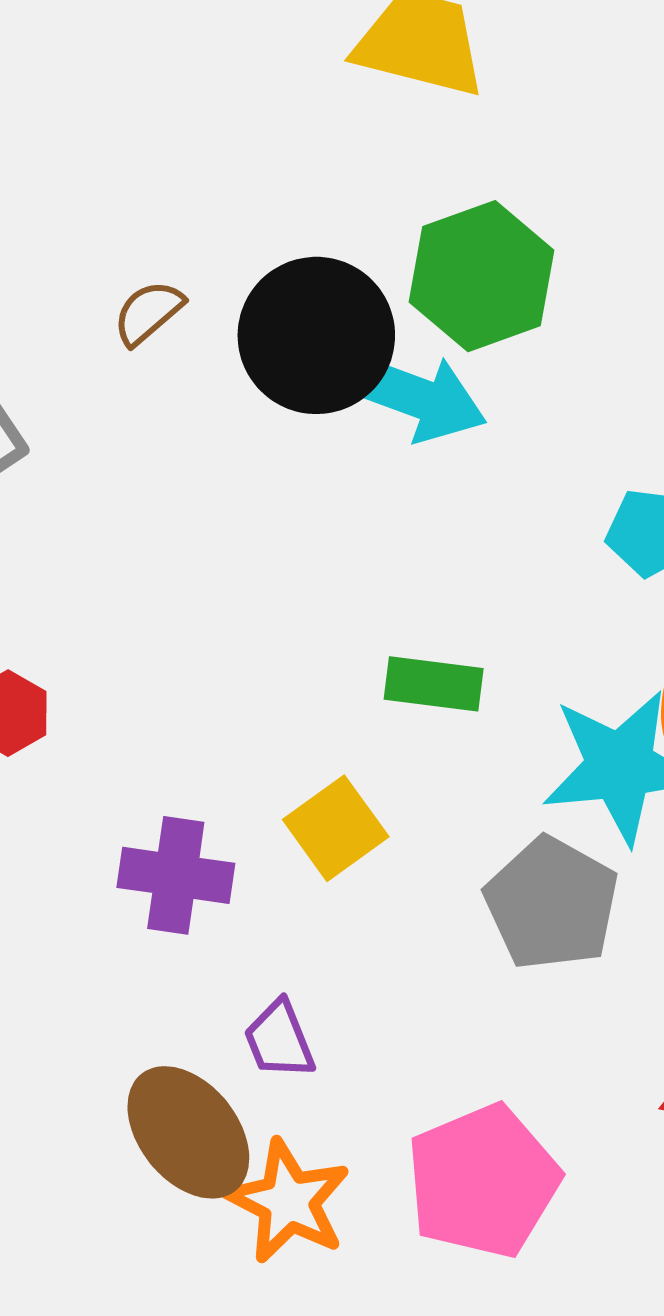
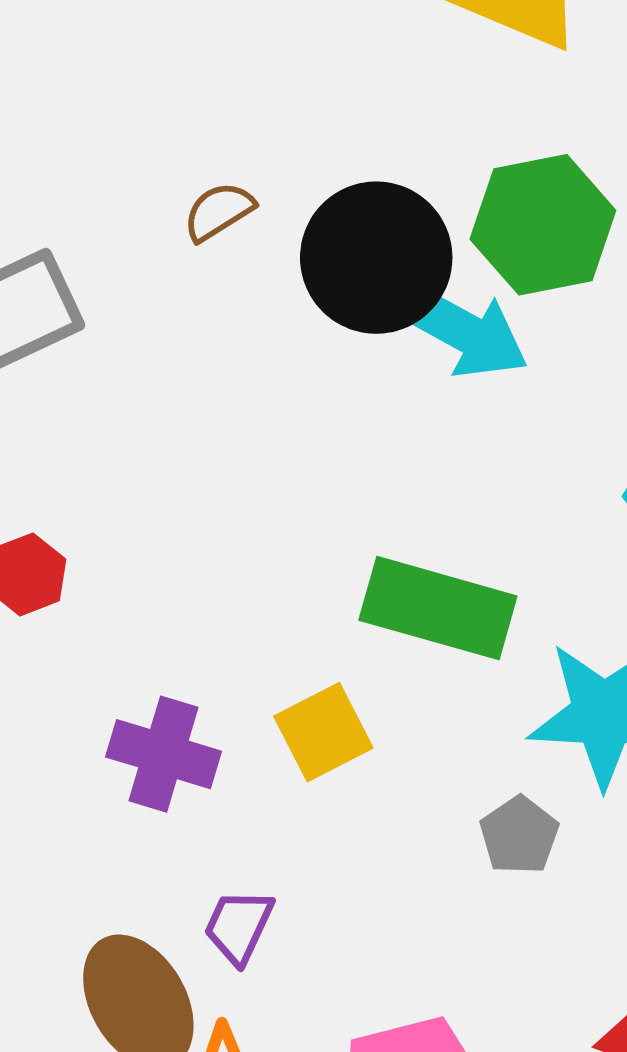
green rectangle: (434, 684) -> (438, 608), size x1.6
gray pentagon: (552, 904) -> (519, 835), size x0.6
purple trapezoid: (279, 1040) -> (239, 926), turned 38

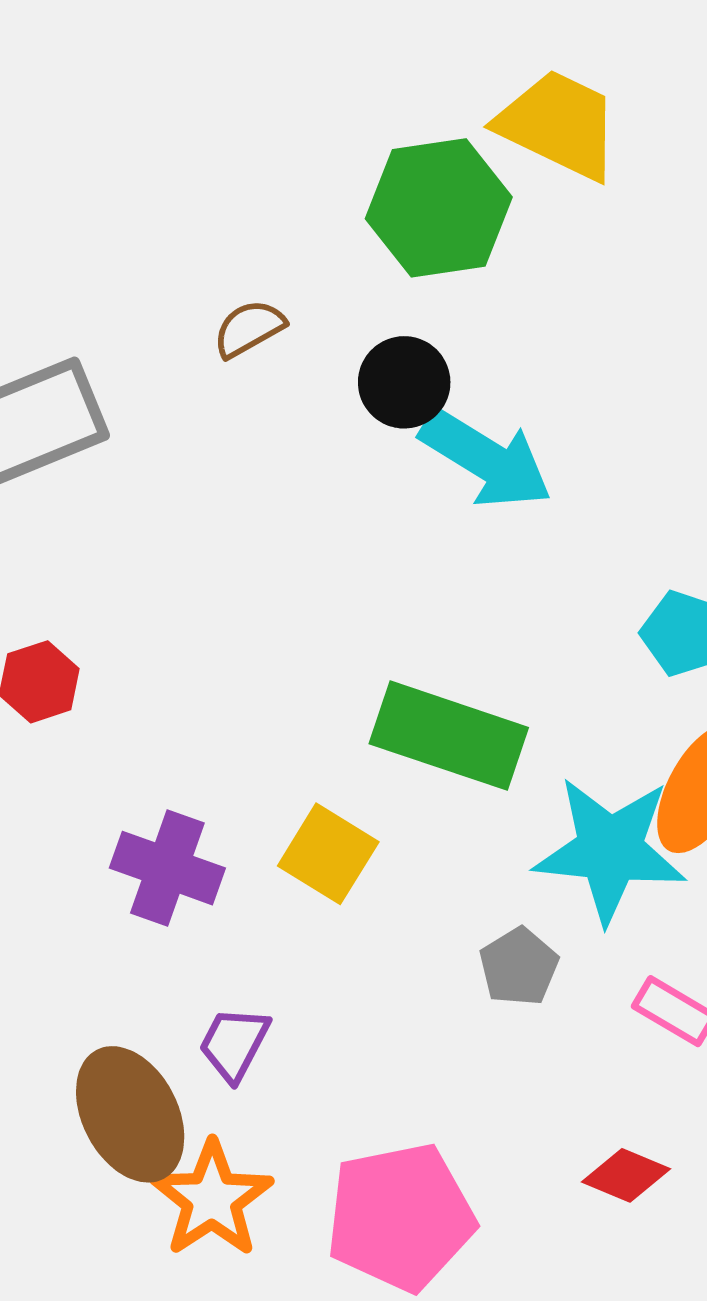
green hexagon: (543, 225) -> (439, 208), moved
black circle: (376, 258) -> (404, 382), size x0.6
yellow square: (323, 732) -> (328, 854), turned -34

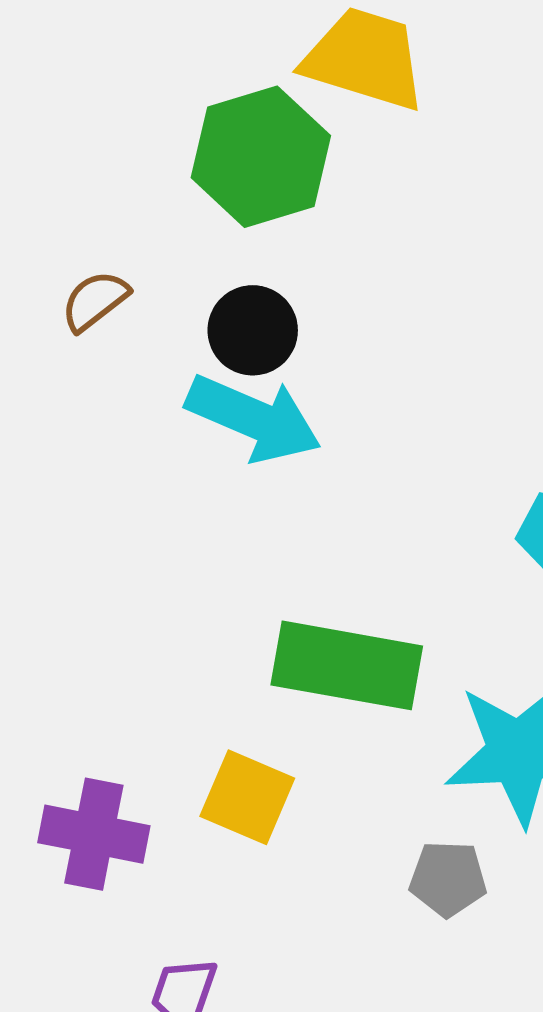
cyan arrow: (486, 459) -> (254, 418), moved
gray pentagon: (519, 967) -> (448, 879), turned -30

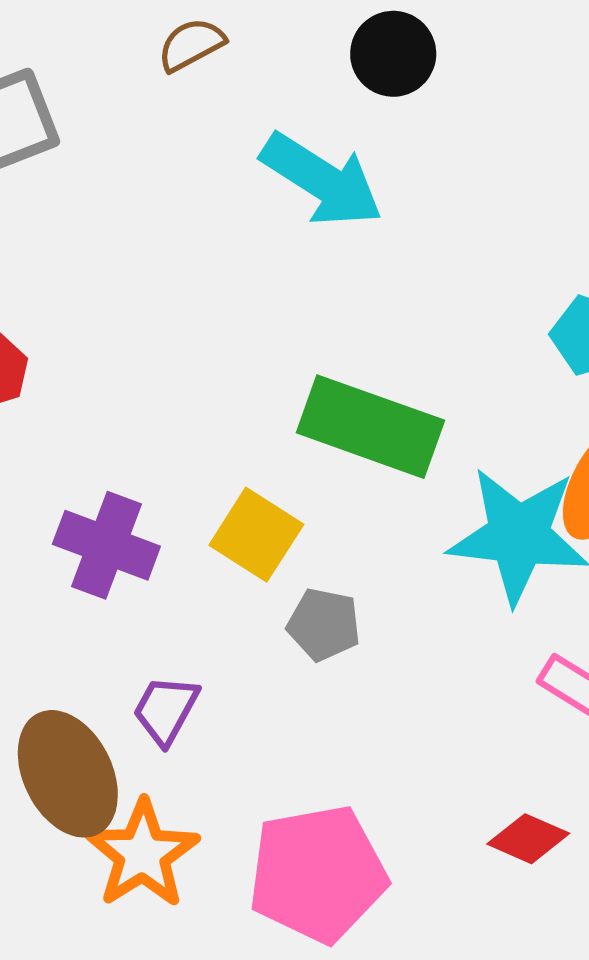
black circle: (253, 330) -> (393, 54), moved
gray pentagon: (448, 879) -> (324, 624), moved

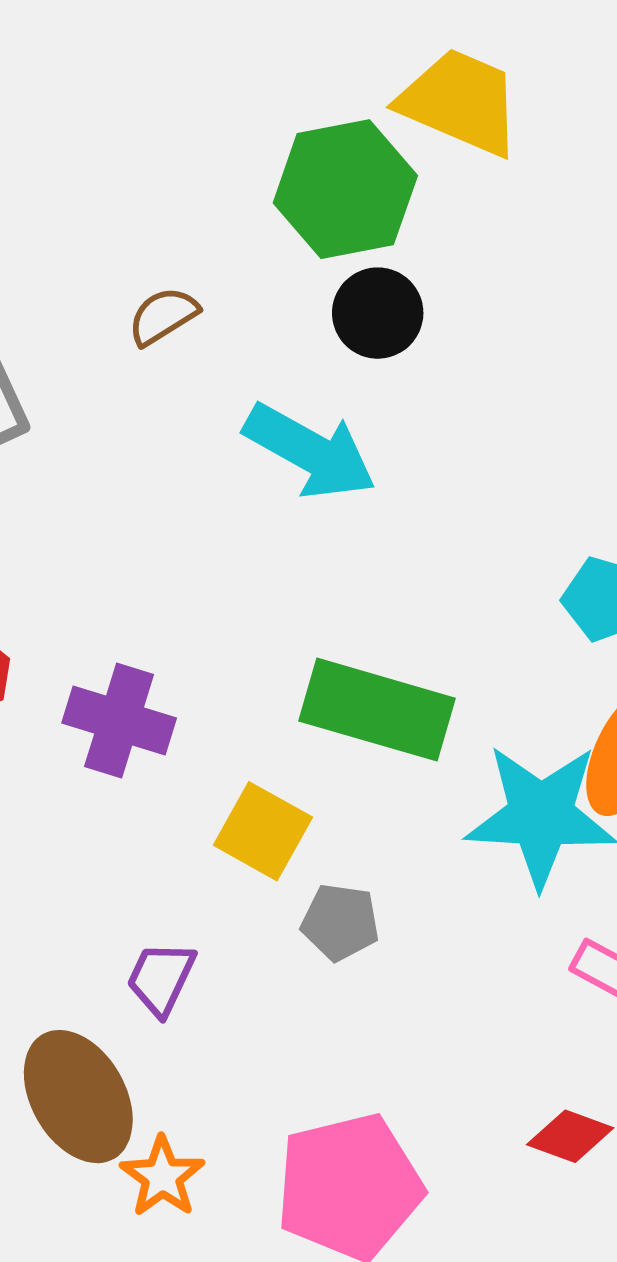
purple cross: (106, 545) -> (119, 720), moved
purple trapezoid: (166, 710) -> (161, 978), moved
orange star: (142, 854) -> (162, 1177), size x0.7

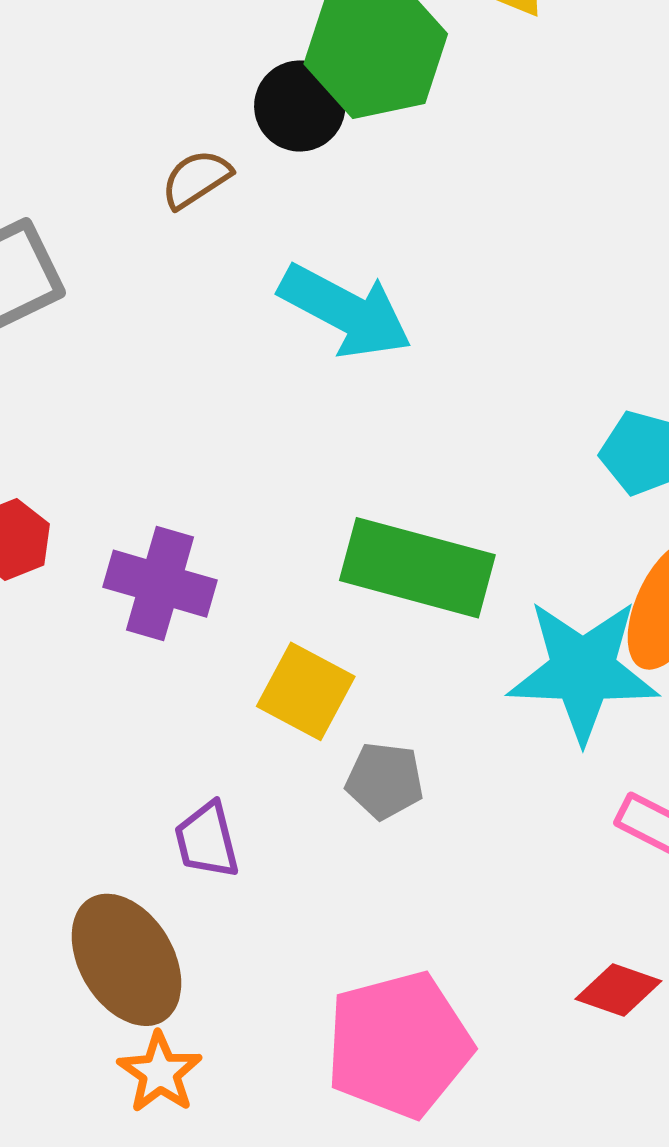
black circle: (378, 313) -> (300, 106), moved
purple trapezoid: (161, 978) -> (207, 840), turned -38
orange star: (162, 1177) -> (160, 1072), moved

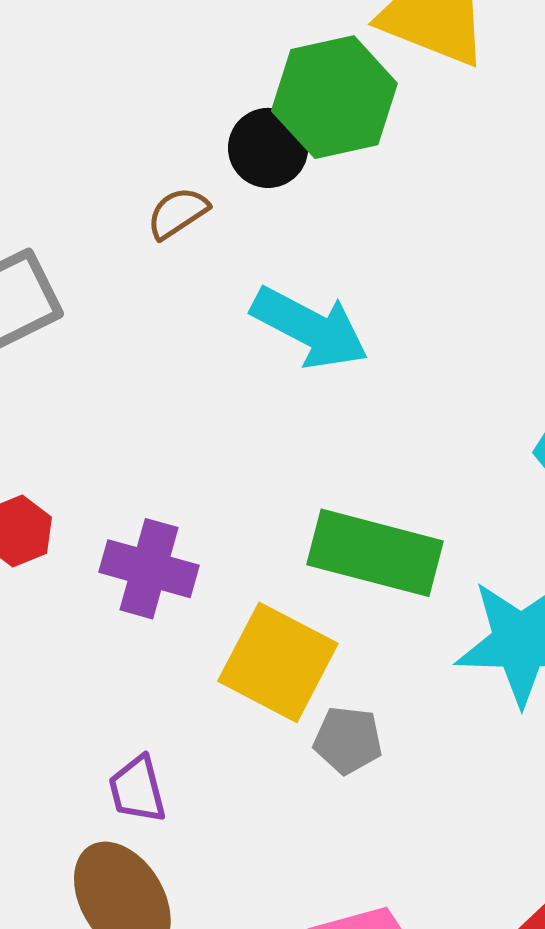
yellow square: (306, 691) -> (278, 662), size x1.4
purple trapezoid: (207, 840) -> (137, 789), moved

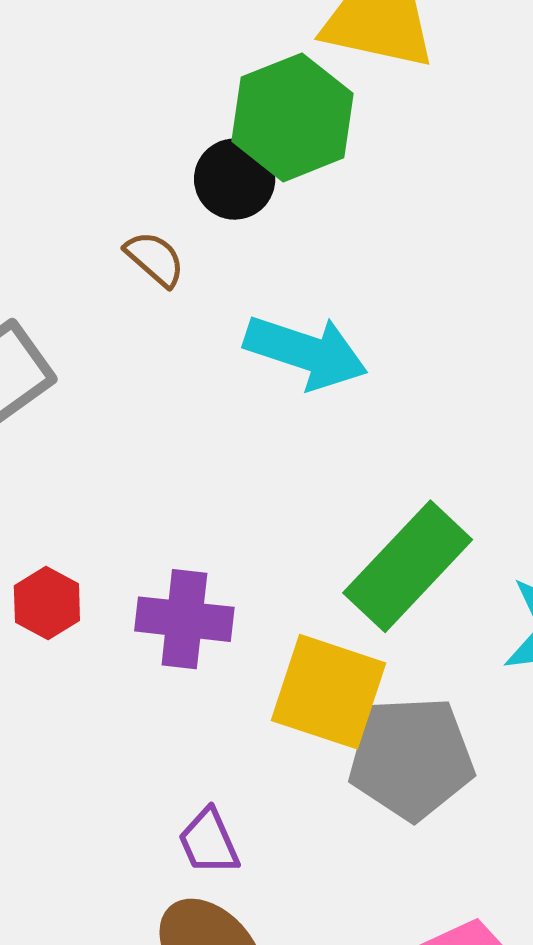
brown semicircle: (178, 213) -> (155, 259), turned 84
green rectangle: (375, 553) -> (408, 566), turned -52
gray pentagon: (348, 740) -> (411, 758), size x1.8

